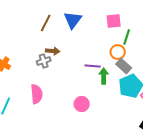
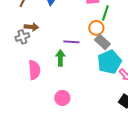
green arrow: (104, 76) -> (60, 58), moved
pink semicircle: (37, 94) -> (34, 70), moved
pink circle: (82, 104) -> (62, 98), moved

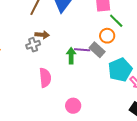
green line: (105, 13) -> (116, 21), turned -63
gray rectangle: (102, 42) -> (97, 50), moved
green arrow: (60, 58) -> (71, 56), moved

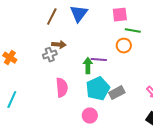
green line: (116, 21) -> (133, 31), turned -35
gray rectangle: (97, 50) -> (117, 93), moved, turned -70
cyan pentagon: (120, 70) -> (98, 89), moved

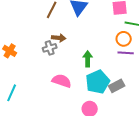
purple line: (99, 60) -> (126, 53), moved
pink semicircle: (62, 88) -> (62, 81), turned -66

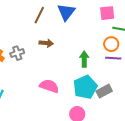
gray cross: (50, 48) -> (17, 53), moved
green arrow: (88, 59) -> (84, 59), moved

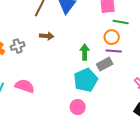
pink semicircle: (49, 86) -> (25, 86), moved
gray rectangle: (104, 91) -> (105, 64), moved

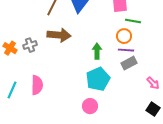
brown arrow: (47, 36) -> (59, 35), size x1.6
gray rectangle: (105, 64) -> (129, 63), moved
pink semicircle: (25, 86) -> (37, 85), turned 72

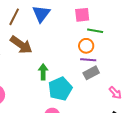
brown arrow: (59, 35) -> (21, 45), turned 30
green arrow: (97, 51) -> (43, 72), moved

